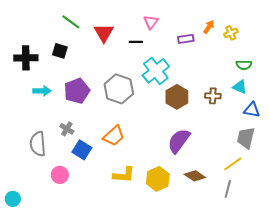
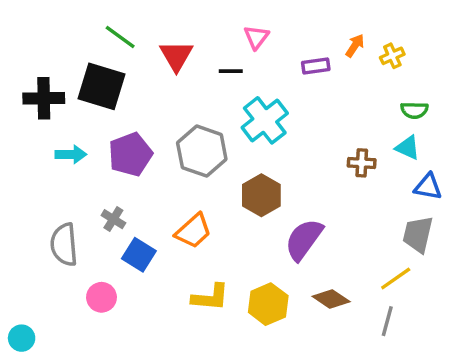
black square: (60, 51) -> (101, 86), size x1.8
brown hexagon: (177, 97) -> (261, 195), moved

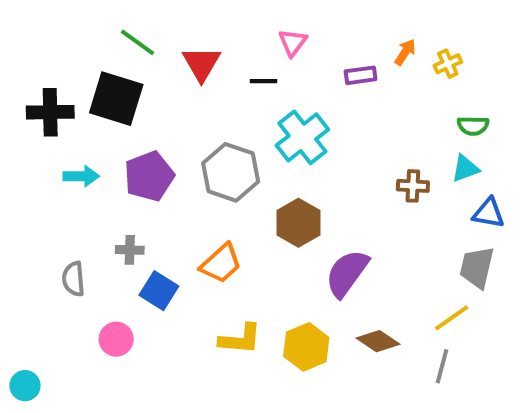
cyan triangle: (408, 148) -> (465, 168), turned -44
gray cross: (113, 219) -> (130, 250), turned -30
gray semicircle: (64, 245) -> (73, 279), size x0.7

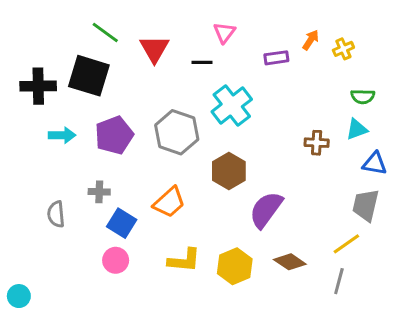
pink circle: (116, 339) -> (116, 260), moved

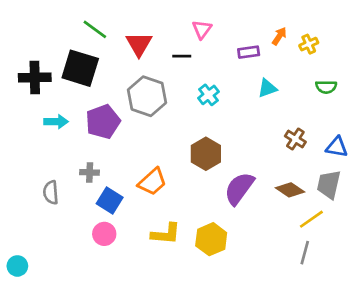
cyan cross: (232, 105) -> (208, 95), size x0.6
cyan triangle: (357, 129) -> (267, 88), moved
gray hexagon: (177, 132) -> (147, 96), moved
brown cross: (317, 143) -> (295, 139), moved, turned 30
brown diamond: (290, 262) -> (290, 190), moved

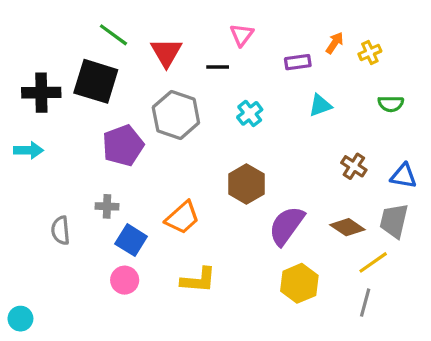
cyan arrow: (56, 122) -> (28, 150), moved
yellow hexagon: (211, 239) -> (299, 283), moved

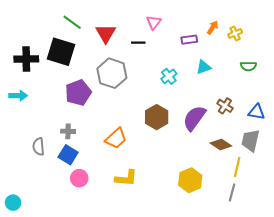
cyan cross: (250, 113) -> (169, 76), moved
purple semicircle: (287, 226) -> (194, 118), moved
blue square: (131, 240) -> (68, 155), moved
yellow line: (373, 262) -> (237, 167), turned -42

